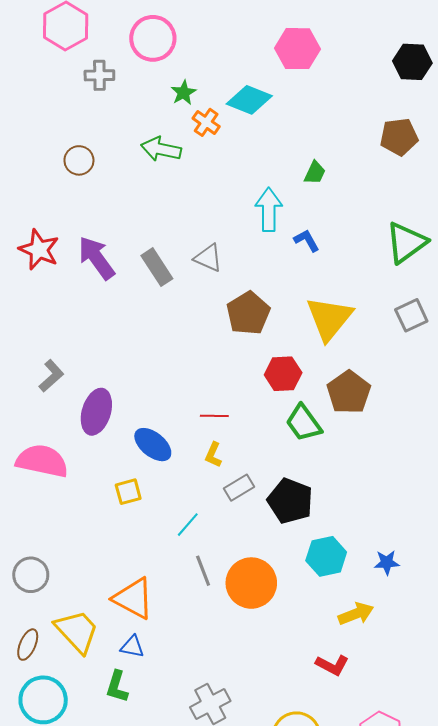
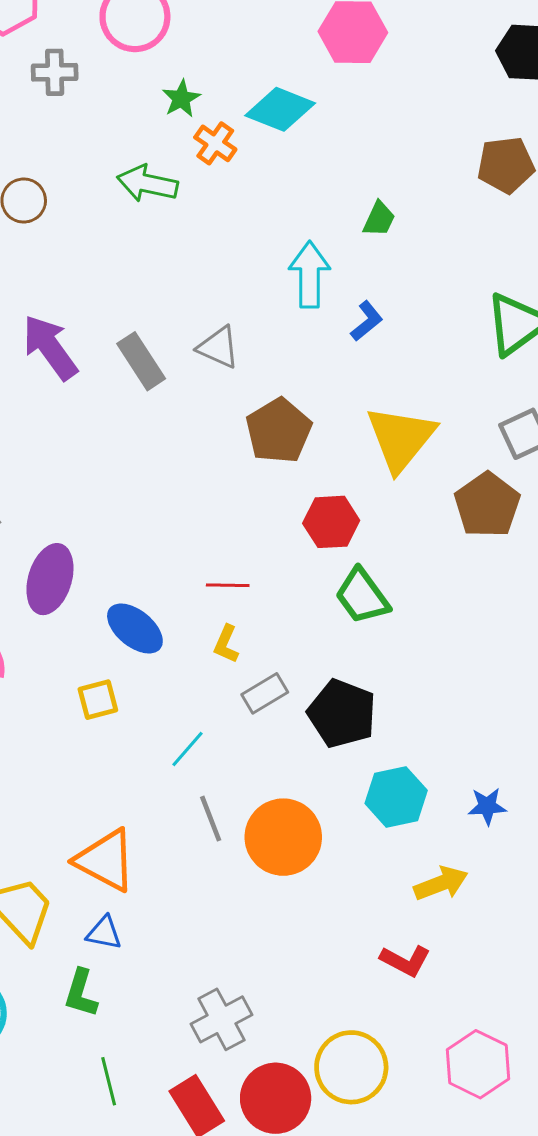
blue L-shape: (307, 240) -> (367, 321), turned 80
brown pentagon: (349, 392) -> (487, 505), moved

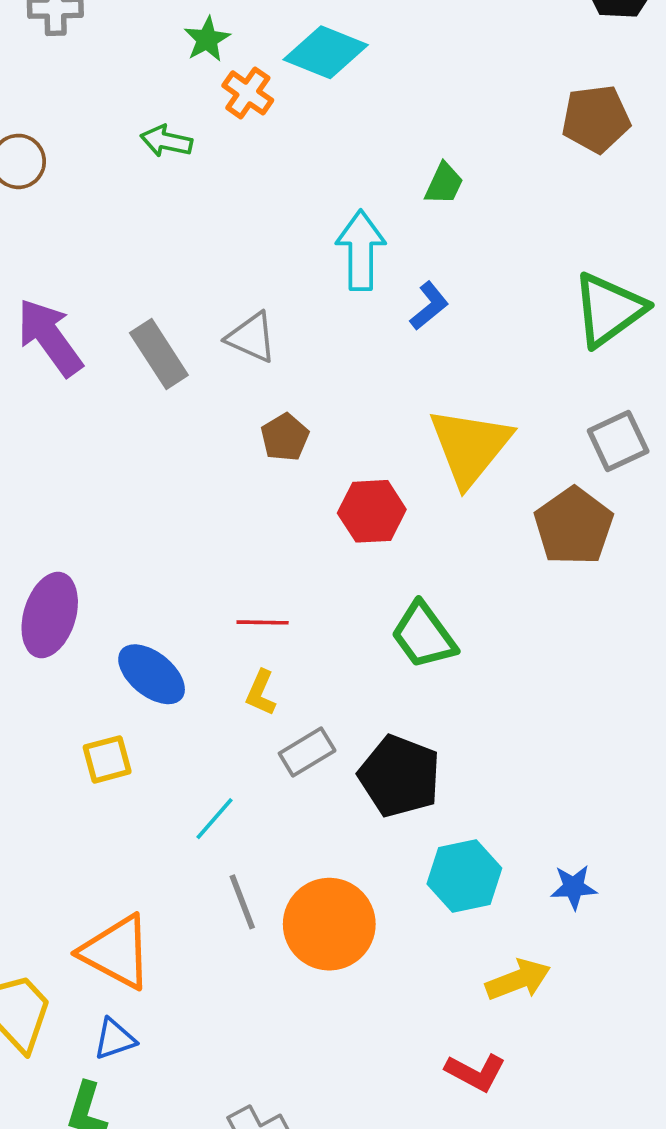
green arrow: (147, 184) -> (166, 141), size x0.7
brown pentagon: (279, 431) -> (285, 437), moved, size x0.6
red hexagon: (331, 522) -> (372, 511), moved
blue triangle: (104, 933) -> (115, 1039), turned -30

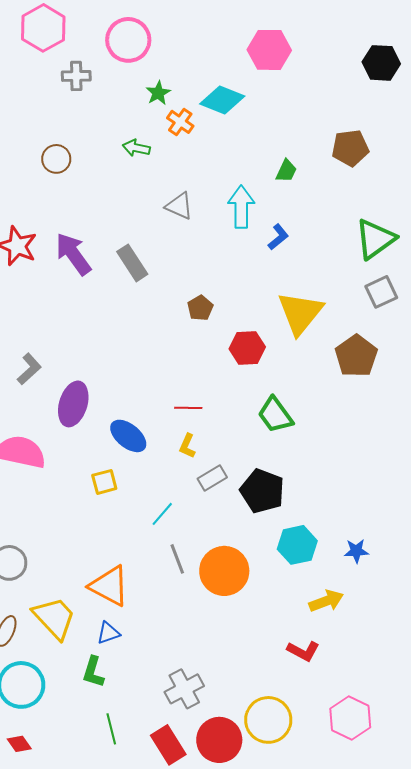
brown pentagon: (596, 119) -> (350, 148), moved
gray triangle: (252, 337) -> (179, 206), moved
gray square: (618, 441) -> (381, 292), moved

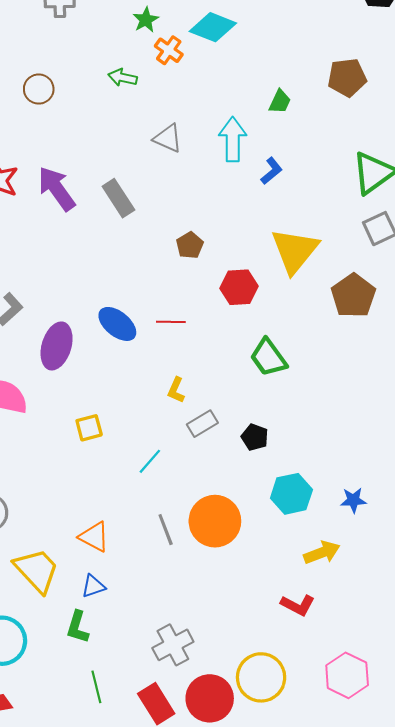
red line: (188, 408) -> (171, 322), moved
blue ellipse: (128, 436) -> (117, 324), moved
black pentagon: (262, 491) -> (255, 437), size x0.6
gray line: (177, 559) -> (166, 530), moved
orange triangle: (109, 586) -> (94, 537), size x0.7

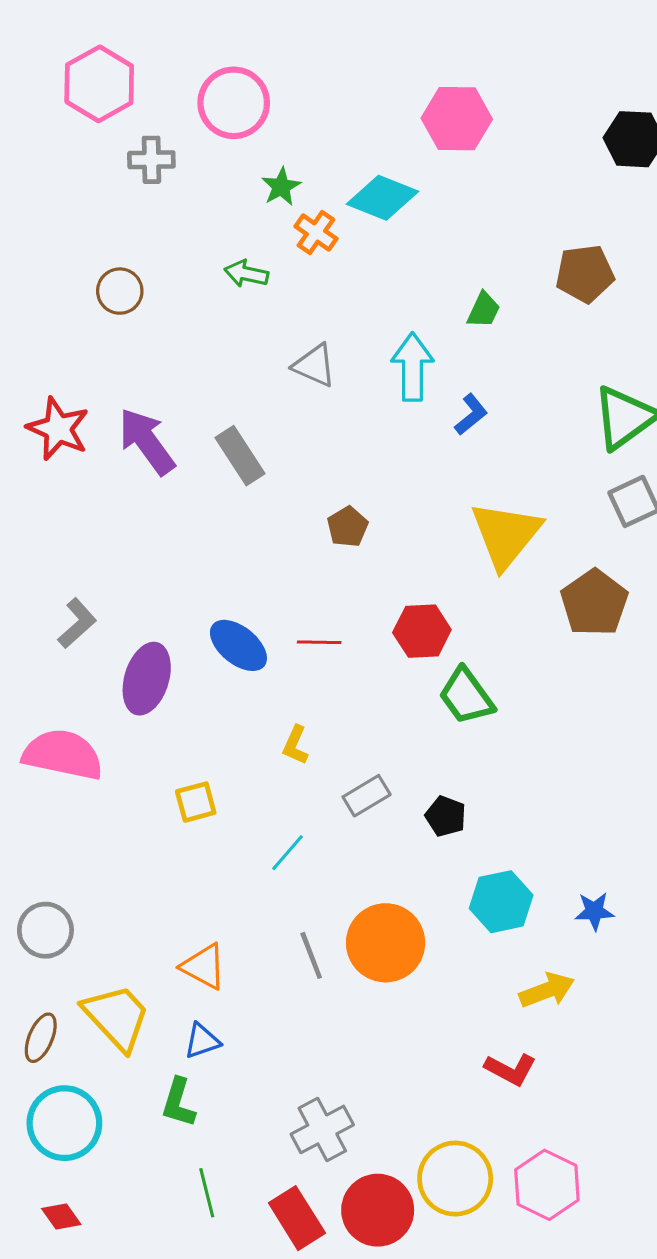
red hexagon: (239, 287) -> (422, 631), moved
yellow L-shape: (176, 390) -> (295, 745), moved
pink hexagon: (347, 675) -> (547, 1185), moved

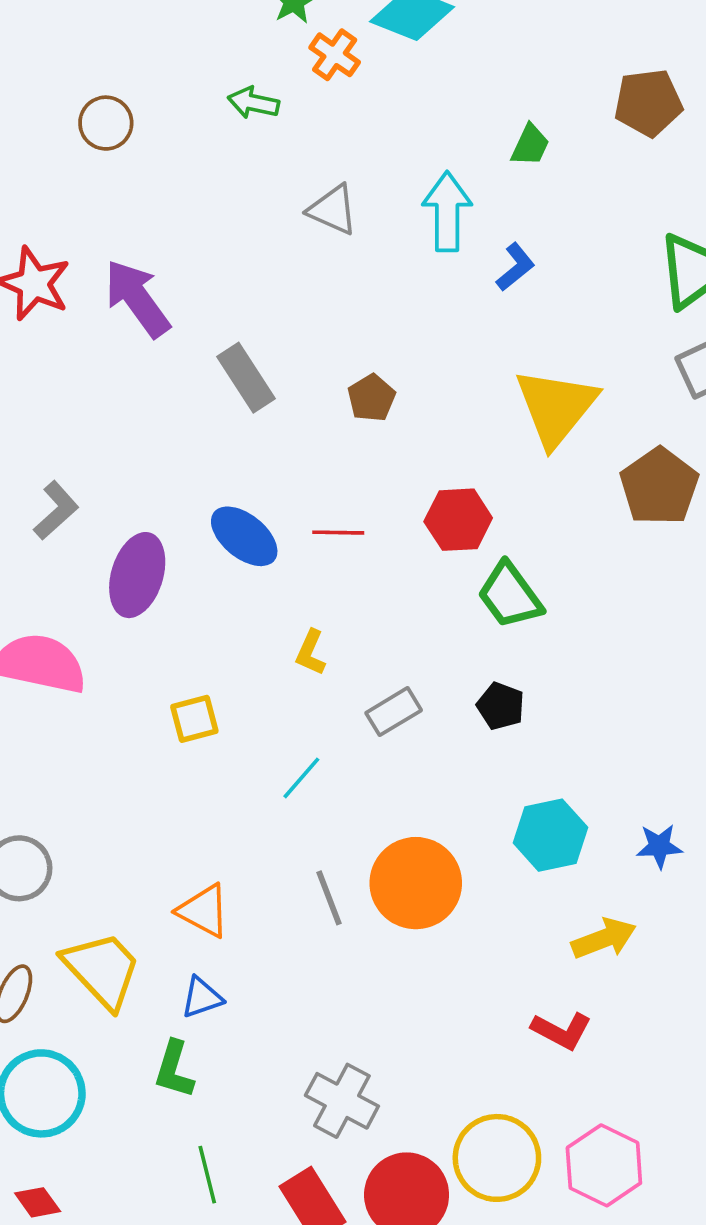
gray rectangle: (240, 456) -> (246, 378), moved
black pentagon: (446, 816) -> (501, 706), moved
gray cross: (322, 1129) -> (342, 1101), turned -34

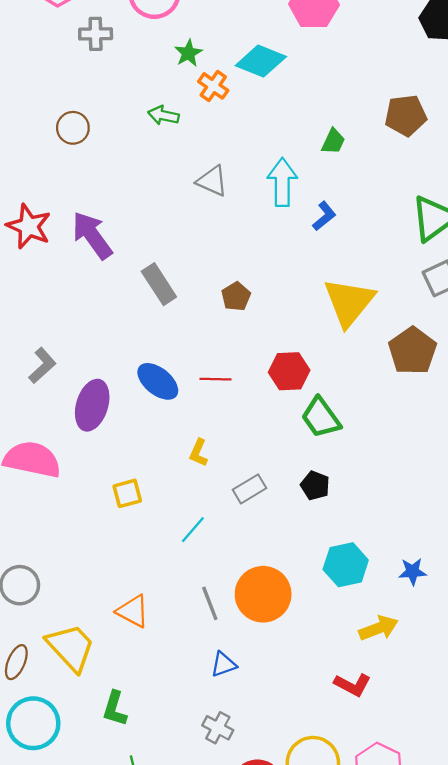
blue triangle: (202, 997) -> (223, 664), moved
gray cross: (342, 1101) -> (218, 728), size x0.7

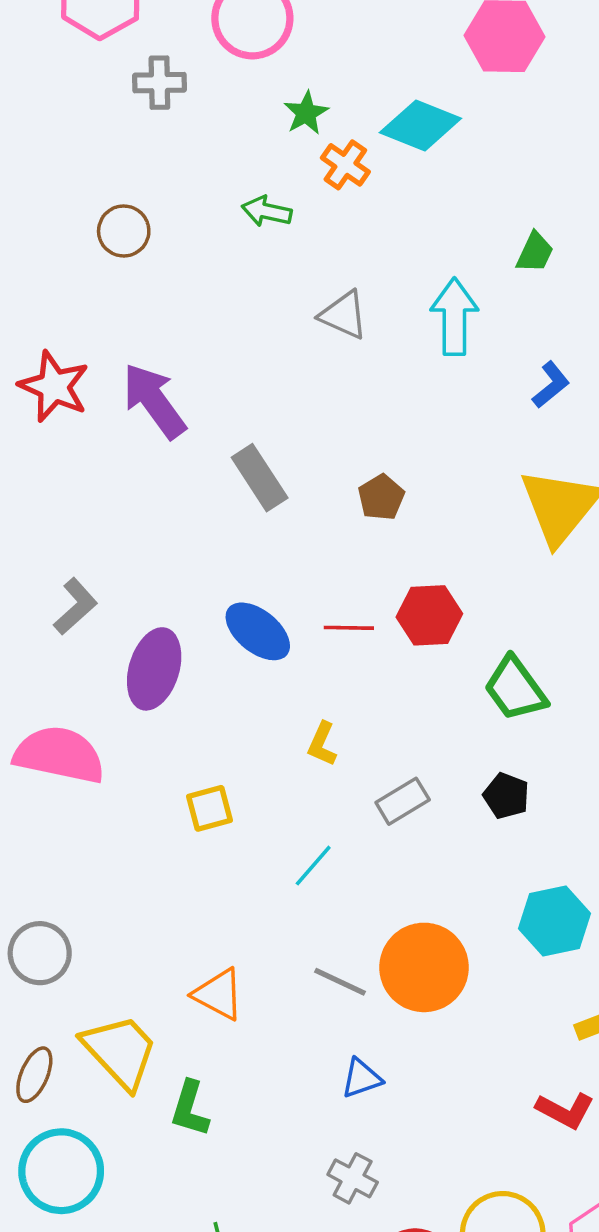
blue L-shape: (324, 216) -> (551, 385), moved
red hexagon: (289, 371) -> (429, 615), moved
gray line: (210, 603) -> (340, 982), turned -44
green L-shape: (115, 709) -> (190, 1109), moved

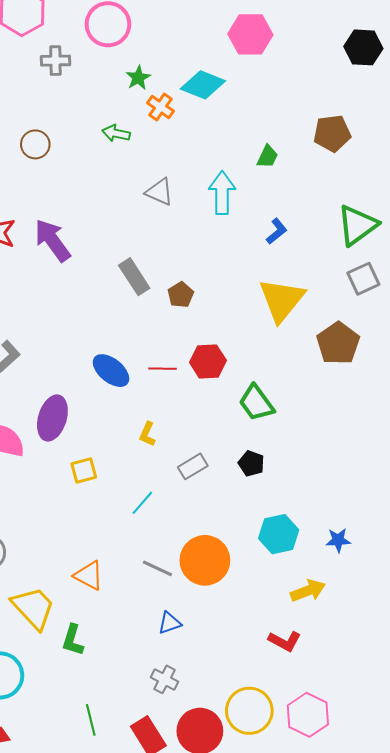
gray rectangle: (260, 478) -> (134, 277), moved
purple ellipse: (154, 669) -> (52, 418), moved

